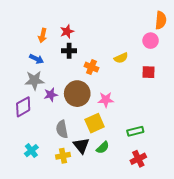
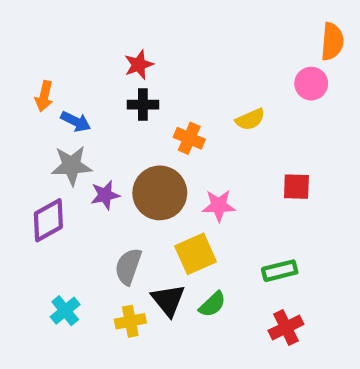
orange arrow: (43, 36) -> (44, 96), moved
red square: (149, 72) -> (296, 187), moved
gray semicircle: (62, 129) -> (128, 267), turned 30

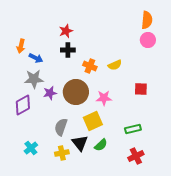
orange semicircle: (332, 42) -> (147, 20), moved
yellow semicircle: (250, 119) -> (115, 65), moved

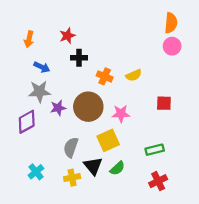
red star: (66, 31) -> (67, 36), moved
orange arrow: (21, 46) -> (29, 39), moved

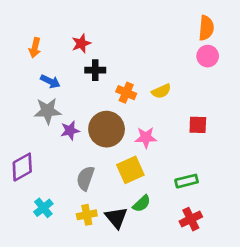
purple diamond: (27, 122) -> (22, 167), moved
black triangle: (93, 166) -> (116, 218), moved

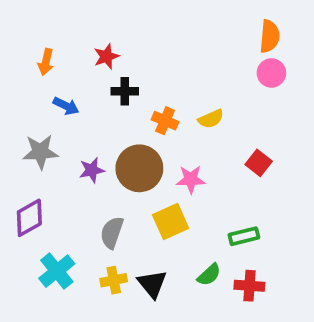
gray star: (48, 111) -> (40, 152), moved
red square: (198, 125) -> (259, 163), turned 36
green semicircle: (142, 204) -> (209, 275), moved
cyan cross: (43, 208) -> (57, 271), size x1.4
red cross: (191, 219) -> (249, 286), turned 30

